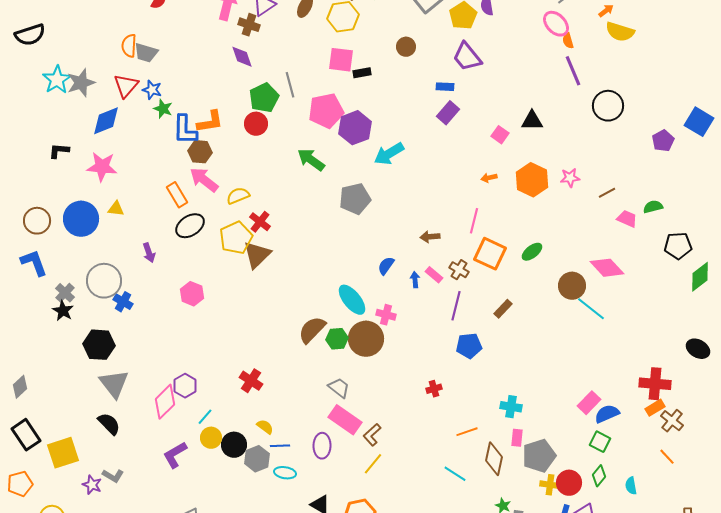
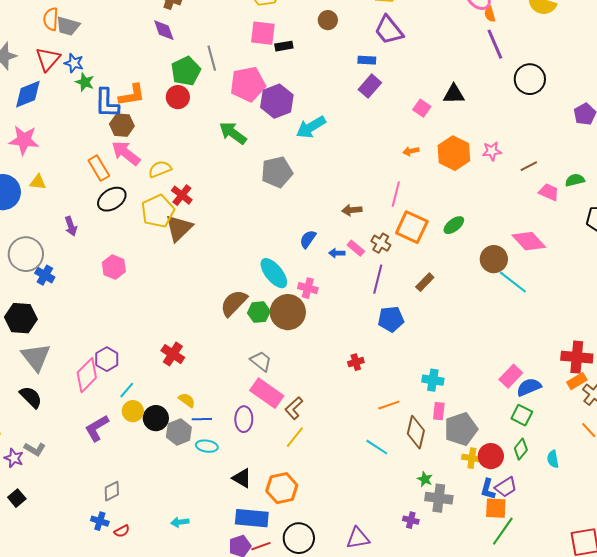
blue arrow: (415, 280) -> (337, 253), turned -84

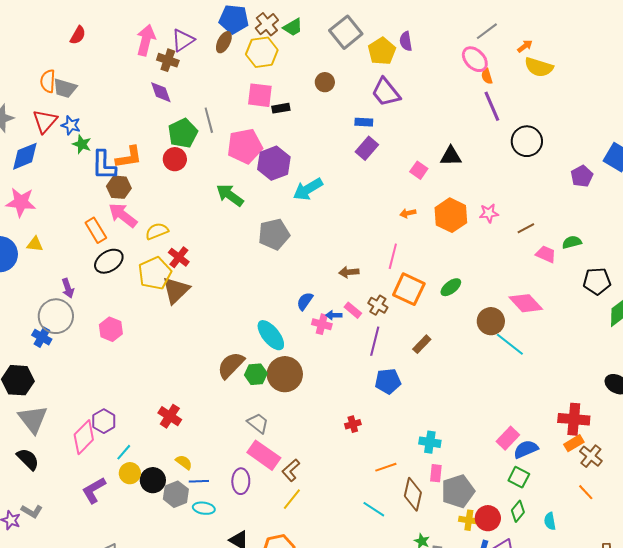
gray circle: (26, 254) -> (56, 316), moved
pink cross: (308, 288) -> (322, 324), moved

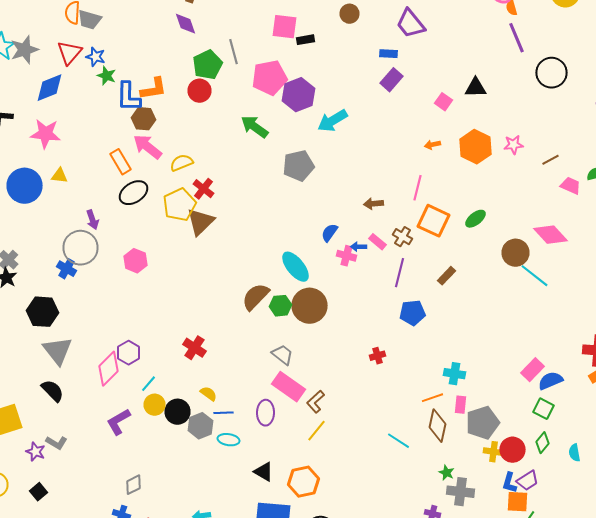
orange line: (386, 467) -> (432, 398), moved

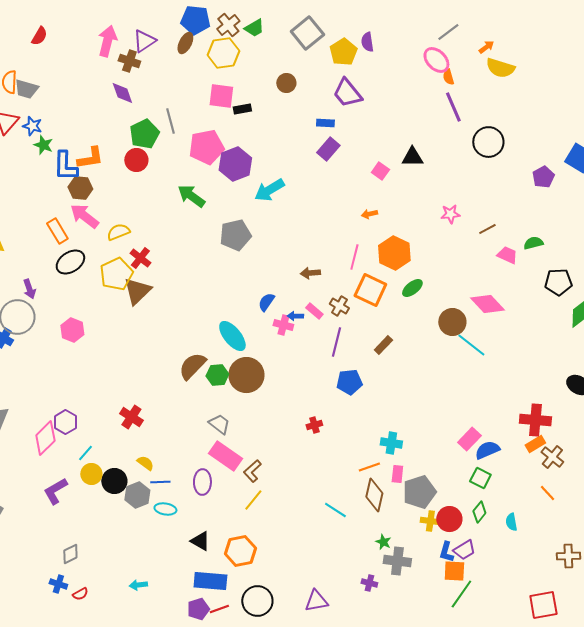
orange hexagon: (476, 147) -> (394, 253), moved

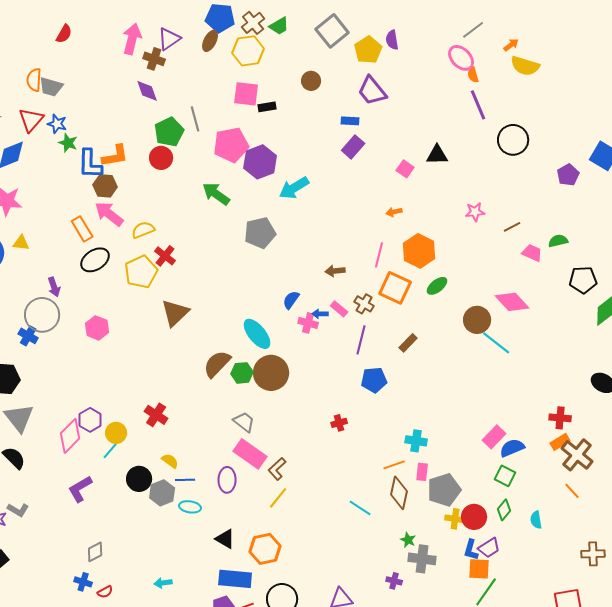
brown triangle: (137, 291) -> (175, 313), moved
red cross: (535, 420) -> (560, 418), size x0.7
brown cross: (552, 457) -> (577, 455), size x1.4
yellow circle: (91, 474) -> (116, 433), moved

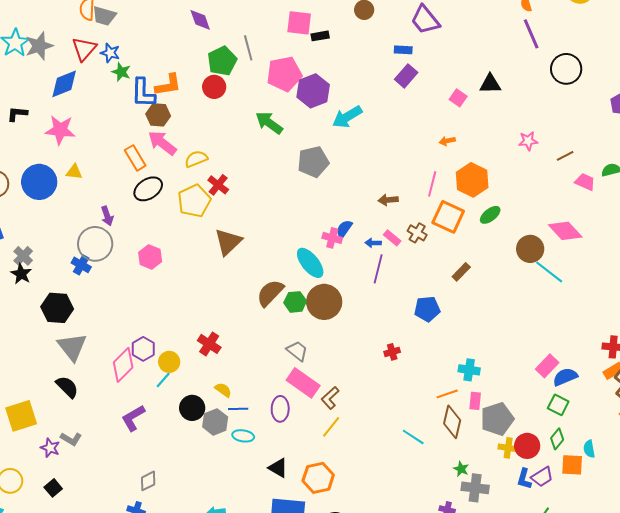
pink cross: (308, 323) -> (332, 238), moved
purple line: (361, 340) -> (378, 269), moved
orange square: (479, 569) -> (572, 465), moved

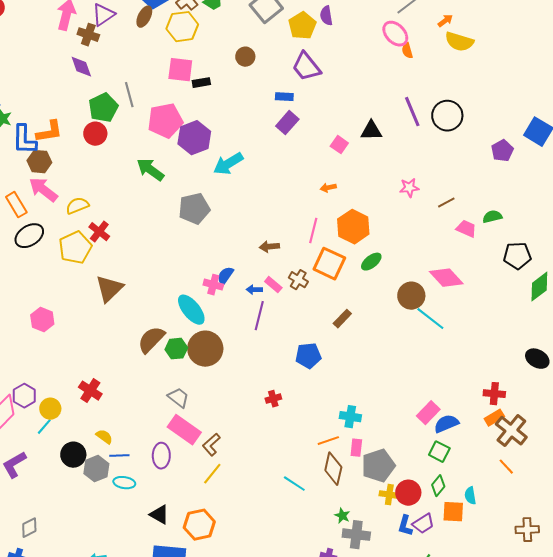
purple line: (531, 34) -> (412, 112), moved
pink hexagon: (150, 257) -> (42, 320), moved

